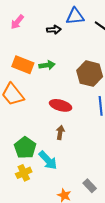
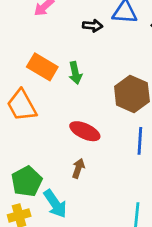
green arrow: (47, 65) -> (75, 73), turned 77

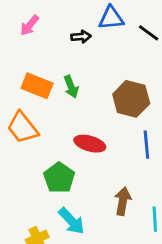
brown arrow: (78, 168) -> (123, 201), moved, size x1.4
green pentagon: (27, 181) -> (59, 178), moved

